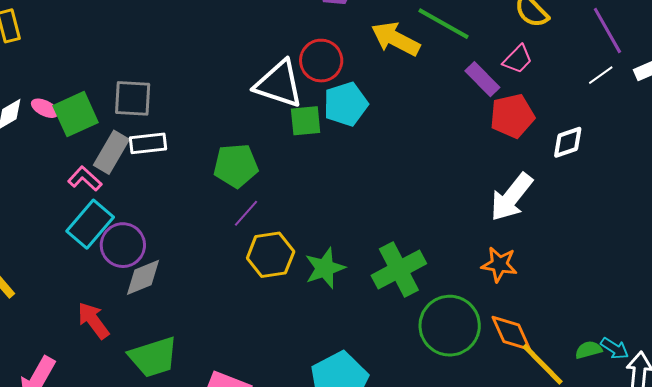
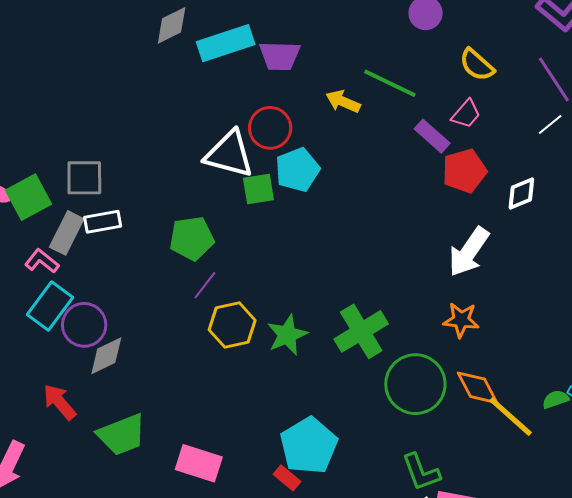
yellow arrow: (396, 39) -> (343, 101), size x0.7

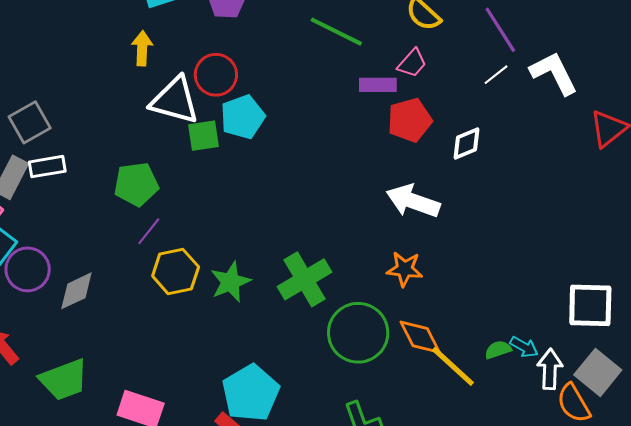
yellow arrow: (343, 101) -> (142, 48), moved, turned 68
purple rectangle: (432, 136) -> (378, 85), turned -42
gray square: (84, 178) -> (30, 122), turned -30
white arrow: (469, 252) -> (413, 201), turned 74
gray diamond: (106, 356) -> (76, 291), moved

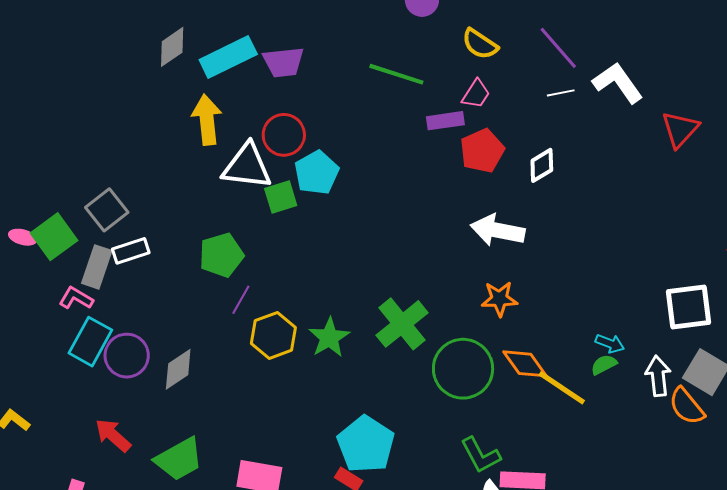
yellow arrow: (142, 48) -> (207, 120), size x1.4
white line: (496, 75) -> (561, 93), turned 36
cyan arrow: (524, 347) -> (610, 343), moved

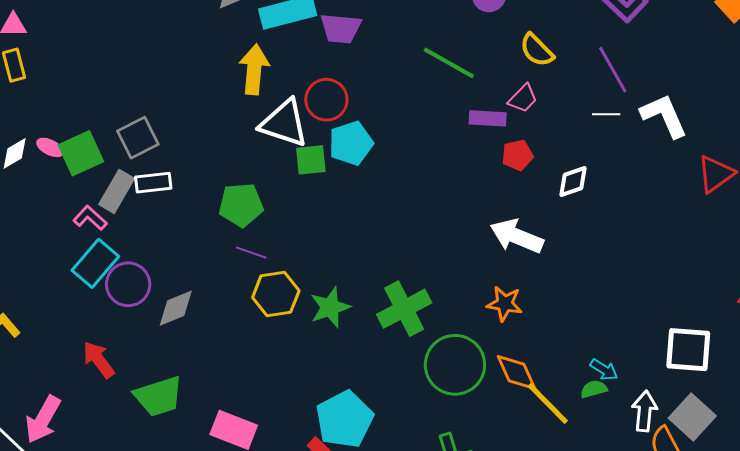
red pentagon: (482, 151) -> (517, 155), size x0.7
purple line: (241, 300) -> (251, 253), turned 68

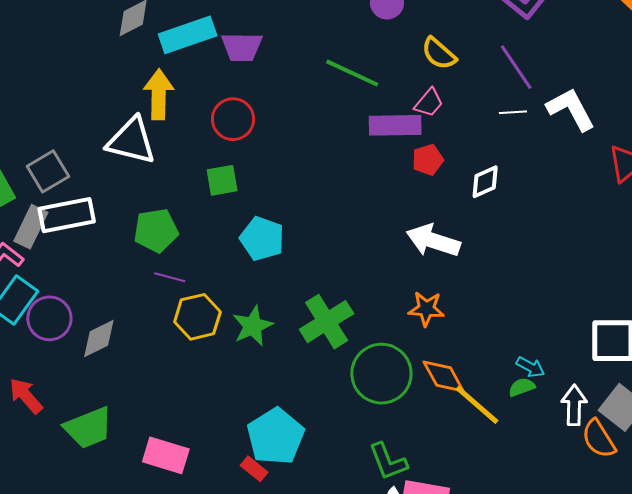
purple rectangle: (488, 118) -> (395, 125), size x1.4
white triangle: (284, 123) -> (131, 141), moved
cyan pentagon: (351, 143) -> (262, 239), moved, turned -30
white rectangle: (153, 183) -> (67, 215), size x1.5

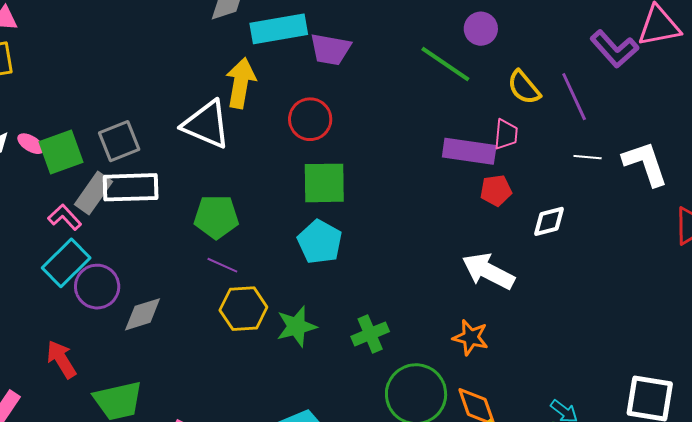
purple line: (516, 67) -> (574, 97), moved
green line: (352, 73) -> (445, 64), moved
pink trapezoid: (429, 103) -> (506, 134), turned -44
green square: (222, 180) -> (324, 183), moved, size x1.4
green cross: (327, 322) -> (370, 334), size x0.7

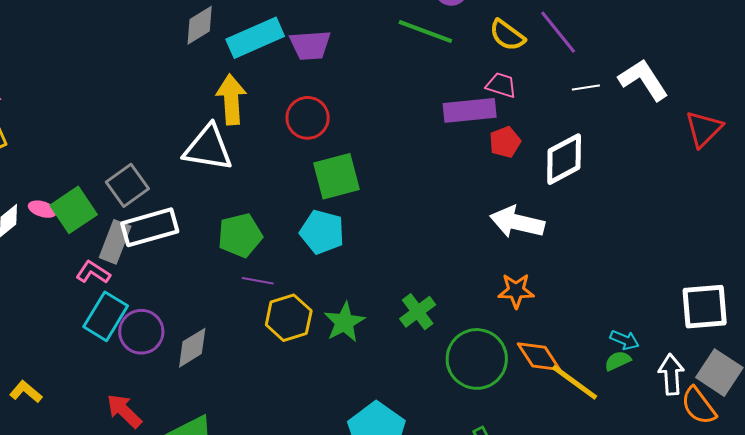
pink trapezoid: (506, 134) -> (501, 85), turned -64
white diamond: (549, 221) -> (564, 159), size x1.5
cyan pentagon: (320, 242) -> (322, 232), moved

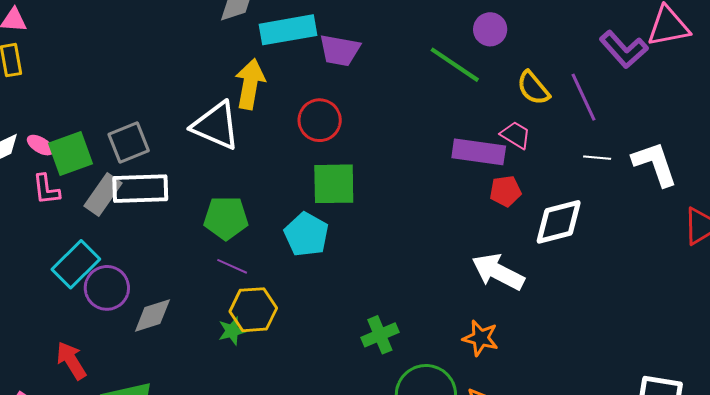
pink L-shape: (93, 272) -> (46, 189), moved, turned -144
green star: (344, 322) -> (232, 331), moved, size x0.7

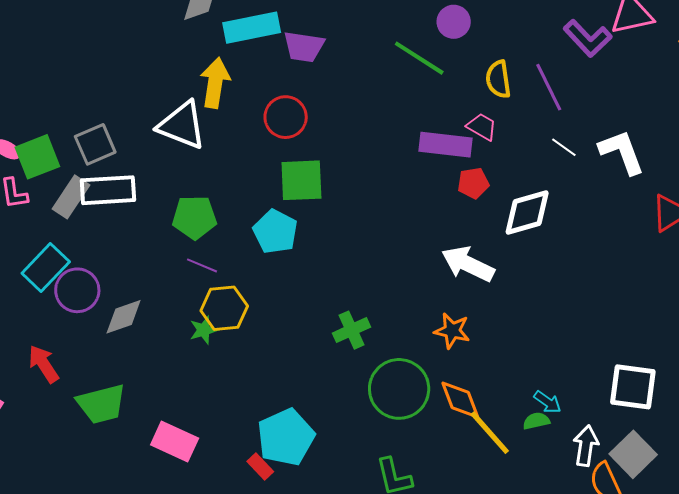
yellow semicircle: (533, 88) -> (498, 79), turned 33
white line: (597, 158) -> (564, 147), turned 32

